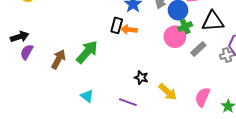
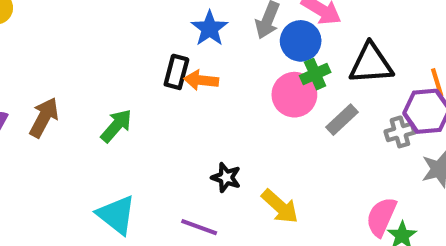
green arrow: (87, 52) -> (116, 126), size x0.7
brown arrow: (58, 59) -> (44, 117), moved
cyan triangle: (87, 96) -> (116, 215), size x1.5
pink semicircle: (203, 97) -> (381, 217), moved

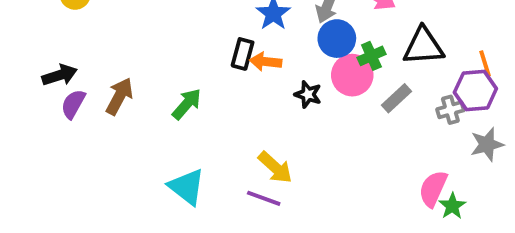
blue circle: (301, 41) -> (337, 39), moved
black star: (226, 177) -> (308, 94), moved
yellow arrow: (280, 206) -> (275, 168), moved

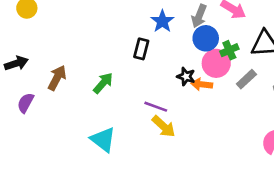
orange arrow: (266, 62) -> (202, 84), moved
purple semicircle: (73, 104) -> (26, 103), moved
purple line: (264, 198) -> (156, 107), moved

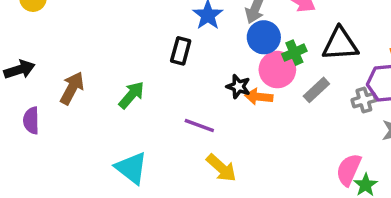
purple semicircle: (26, 103) -> (31, 120), turned -30
yellow arrow: (164, 126) -> (221, 168), moved

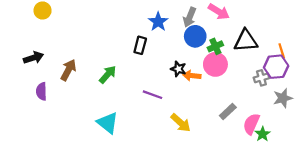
pink circle: (277, 70) -> (215, 64), moved
gray rectangle: (316, 90) -> (228, 112), moved
yellow arrow: (221, 168) -> (181, 123), moved

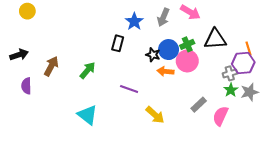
blue circle: (195, 36) -> (169, 50), moved
black star: (178, 69) -> (153, 55), moved
green star: (263, 134) -> (231, 90), moved

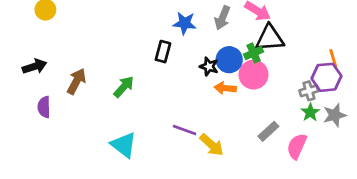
blue star: (134, 22) -> (185, 23), turned -30
black triangle: (215, 39) -> (270, 38), moved
purple line: (129, 89) -> (185, 130), moved

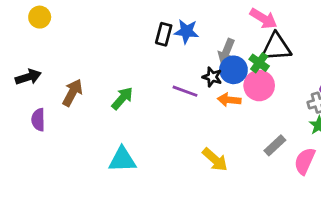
gray arrow: (222, 18) -> (226, 51), moved
black rectangle: (163, 52) -> (164, 34), moved
green cross: (254, 53) -> (259, 63), turned -30
purple line: (185, 130) -> (185, 91), moved
cyan triangle: (124, 145) -> (122, 160), turned -40

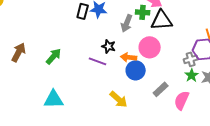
green cross: (259, 63) -> (143, 12), moved, turned -32
blue circle: (233, 70) -> (136, 70), moved
black star: (212, 77) -> (109, 46), moved
purple line: (185, 91) -> (98, 61), moved

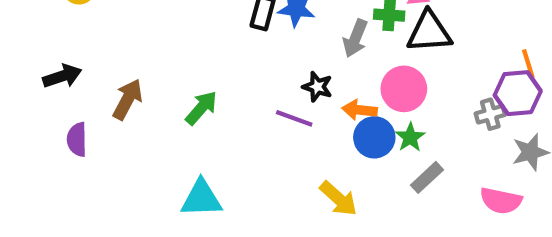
green star: (192, 75) -> (410, 137), moved
pink semicircle: (182, 100) -> (501, 201), moved, turned -102

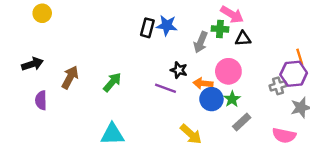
black triangle: (429, 32) -> (243, 39), size x0.6

